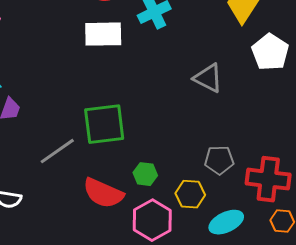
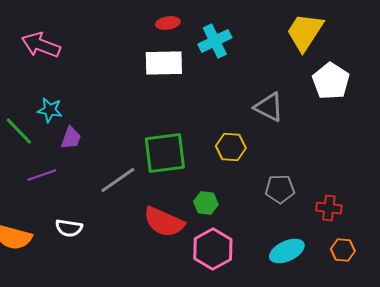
red cross: (268, 179) -> (329, 208), size x0.6
yellow hexagon: (190, 194) -> (231, 147), moved

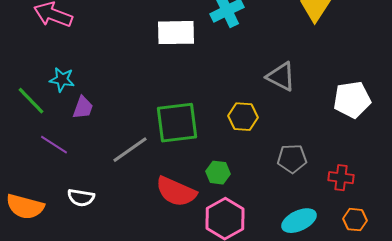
white pentagon: (331, 81) -> (352, 100), moved, turned 30
purple line: (42, 175) -> (54, 145), turned 52

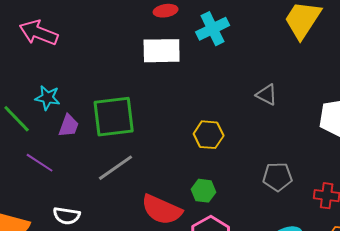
gray triangle: (281, 77) -> (267, 95), size x0.7
yellow hexagon: (243, 117) -> (209, 135), moved
green square: (177, 123) -> (114, 117), moved

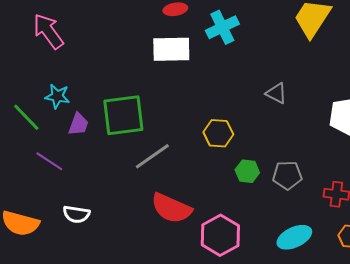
pink arrow: (39, 33) -> (48, 31), turned 33
gray line: (116, 168) -> (152, 156), moved
green hexagon: (204, 191) -> (247, 171), moved

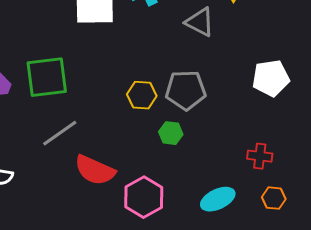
gray triangle: (276, 93) -> (200, 22), moved, size x1.4
gray line: (152, 156) -> (60, 133), moved
gray pentagon: (287, 175) -> (186, 90), moved, size x1.4

